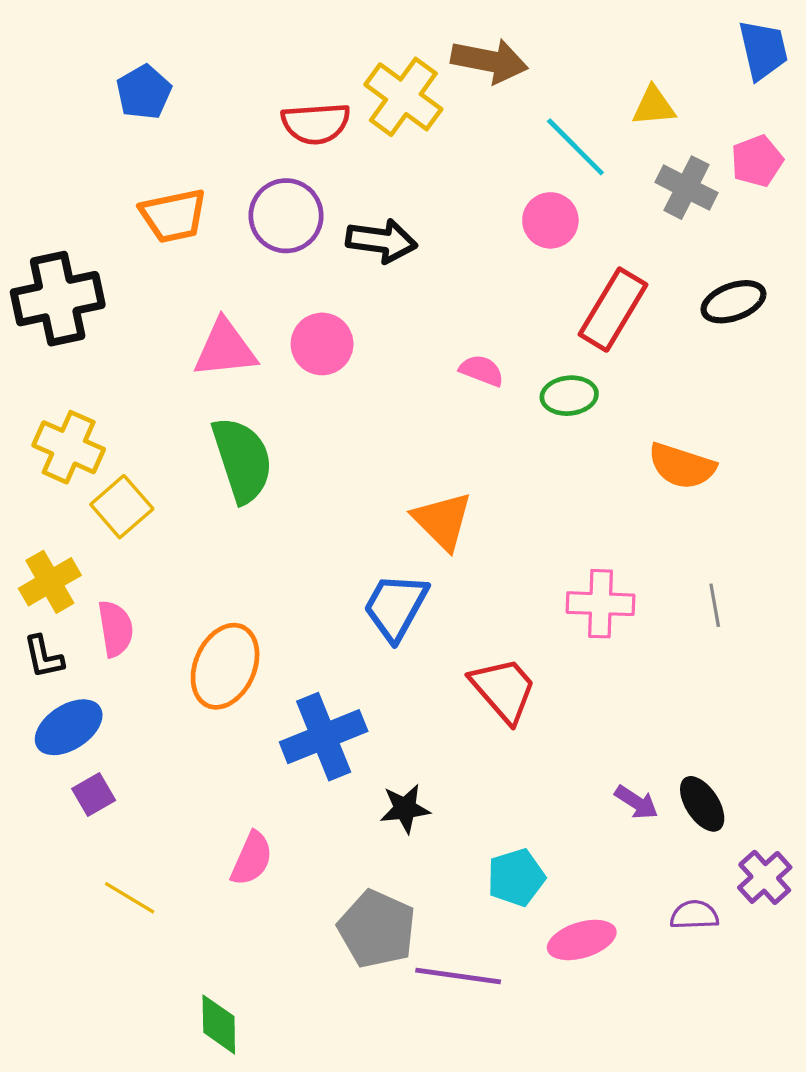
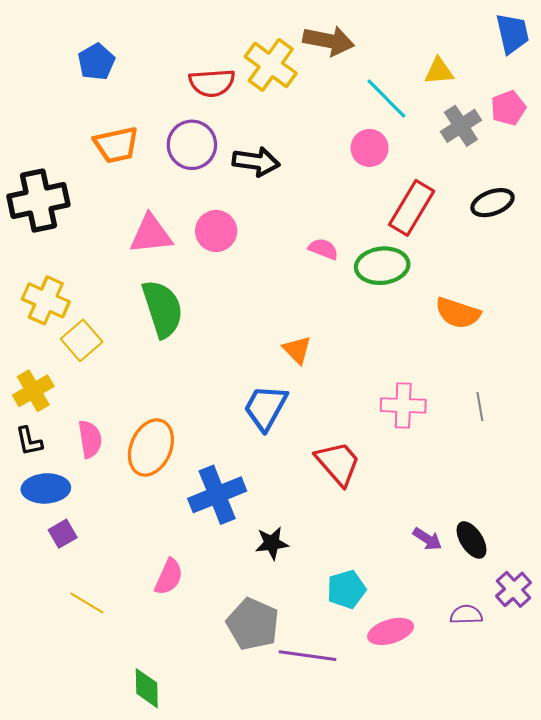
gray cross: (687, 188) -> (461, 126), turned 30
green ellipse: (569, 396) -> (382, 266), size x1.4
orange triangle: (442, 521) -> (297, 350), size x0.7
pink semicircle: (116, 629) -> (90, 439), moved
blue ellipse: (69, 727) -> (46, 488), turned 30

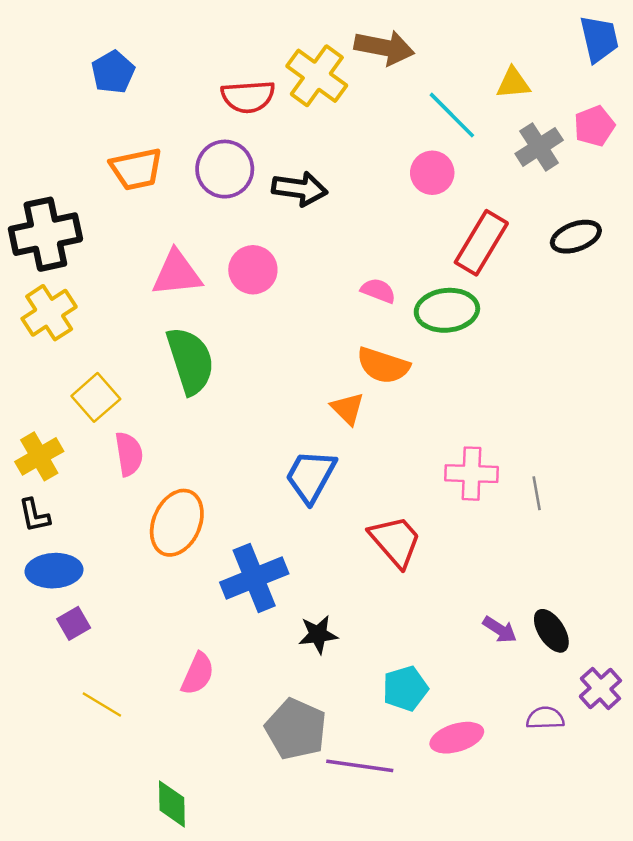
yellow cross: (46, 300) -> (49, 313), moved, turned 33
orange semicircle: (458, 313) -> (383, 366), moved
gray line: (480, 407) -> (537, 493), moved
pink semicircle: (90, 439) -> (129, 454), moved

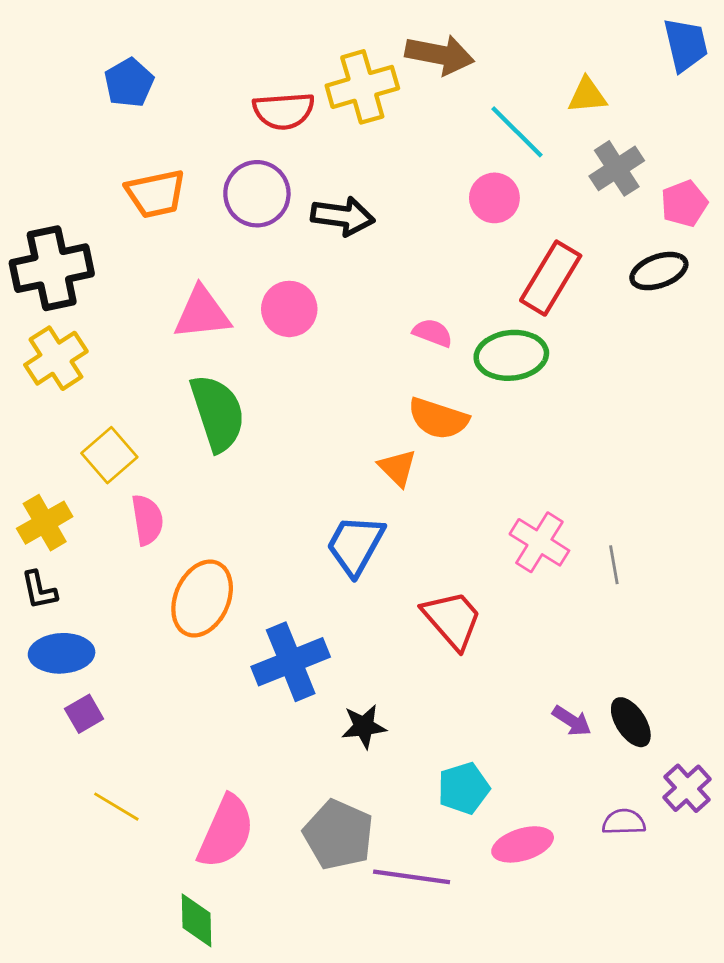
yellow cross: (317, 76) -> (362, 87), turned 38
pink pentagon: (594, 126) -> (684, 204), moved
pink cross: (472, 474) -> (539, 542), turned 30
pink semicircle: (198, 674) -> (226, 832), moved, size x1.5

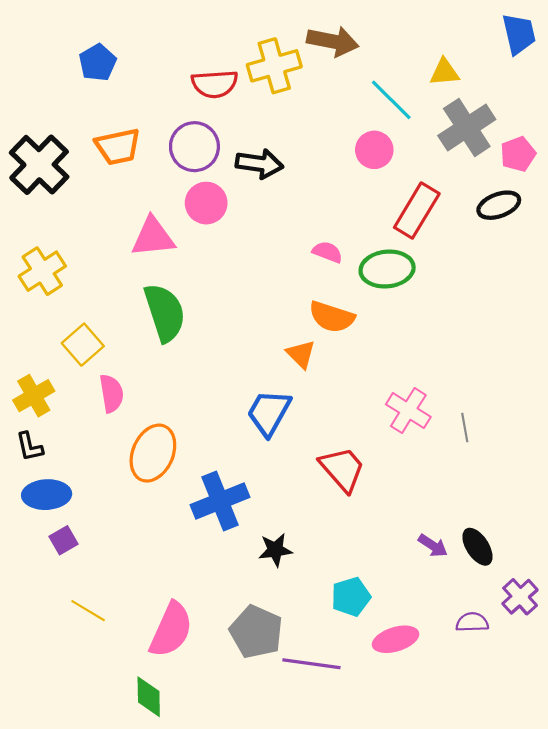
gray cross: (617, 168) -> (467, 127), size x1.4
black cross: (52, 268) -> (39, 165), moved, turned -34
pink circle: (289, 309) -> (206, 203), moved

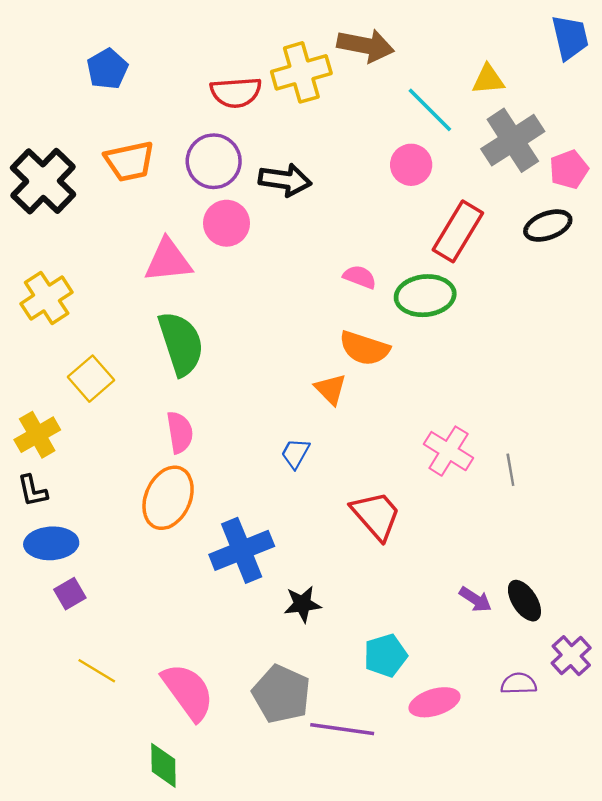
pink semicircle: (111, 393) -> (180, 432), moved
blue trapezoid: (269, 413) -> (295, 453), size x0.6
pink semicircle: (171, 630) -> (188, 692), turned -60

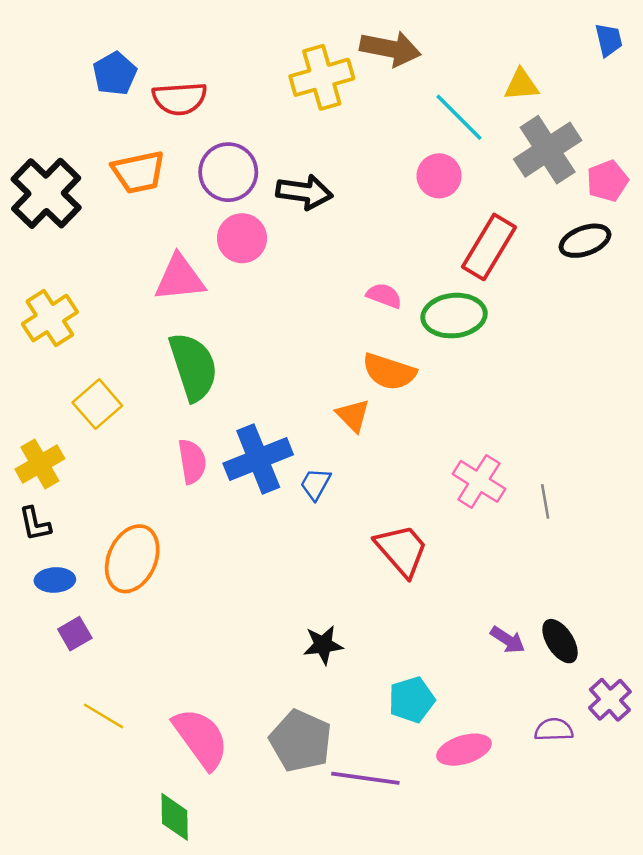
blue trapezoid: (570, 37) -> (609, 40), size x0.7
red semicircle: (236, 92) -> (180, 99), moved
orange ellipse: (168, 498) -> (132, 559), moved
blue ellipse: (51, 543) -> (55, 580), size x0.7
blue cross: (242, 550) -> (258, 459), moved

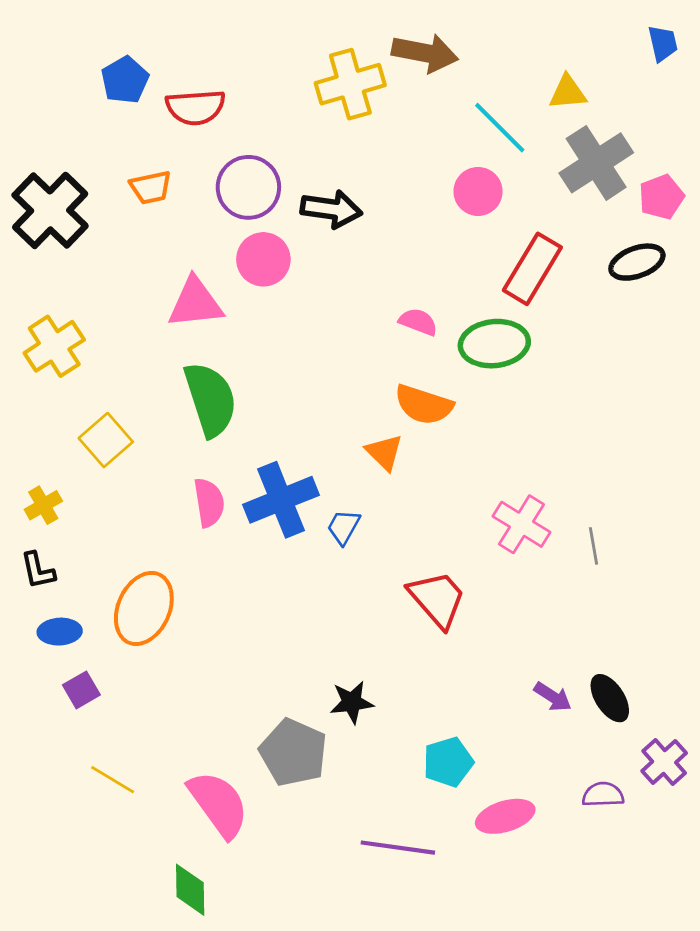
orange trapezoid: (138, 172) -> (151, 187), size x0.7
yellow cross: (40, 464) -> (43, 505), size x0.7
gray pentagon: (301, 741) -> (293, 752), moved

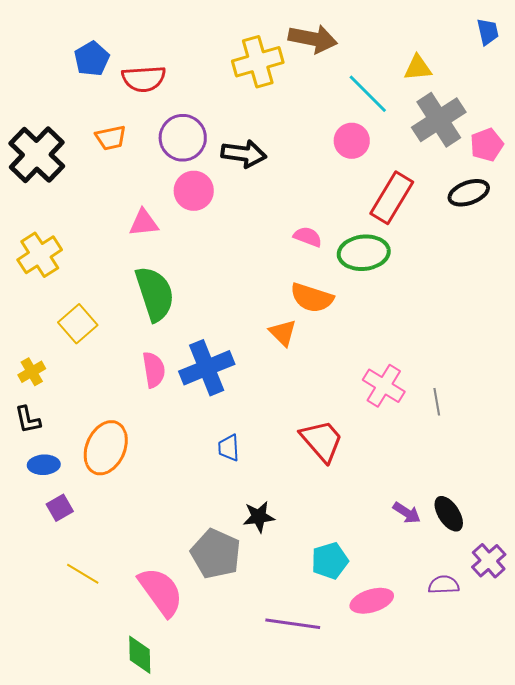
pink triangle: (195, 303) -> (144, 223), size x0.7
blue trapezoid: (344, 527) -> (229, 448), moved, turned -32

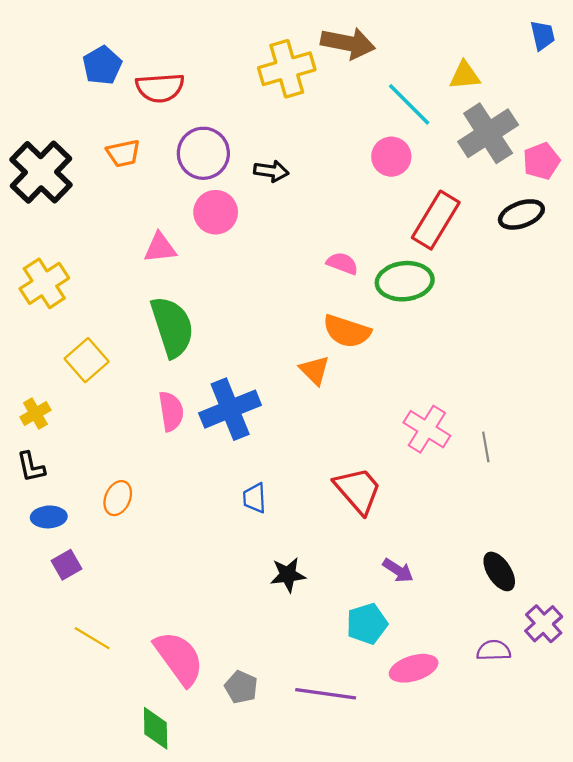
black arrow: (244, 154) -> (271, 171), size x0.7
orange ellipse: (106, 448) -> (118, 498), size x0.6
purple arrow: (407, 513) -> (398, 570), moved
gray pentagon: (216, 554) -> (241, 687), moved, size x0.6

